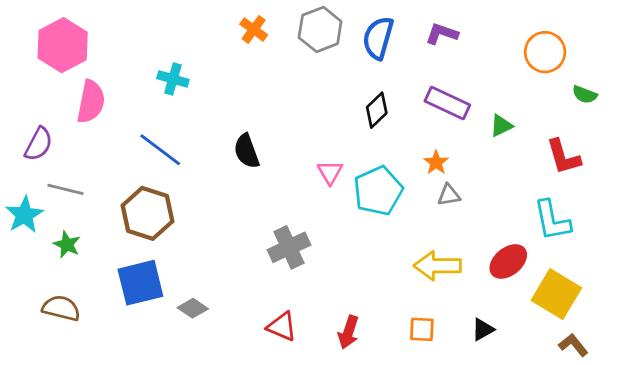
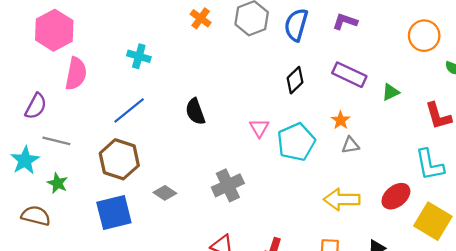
blue line: (160, 150) -> (129, 110), turned -76
brown semicircle: (61, 308) -> (36, 216), moved
gray diamond: (193, 308) -> (165, 193), moved

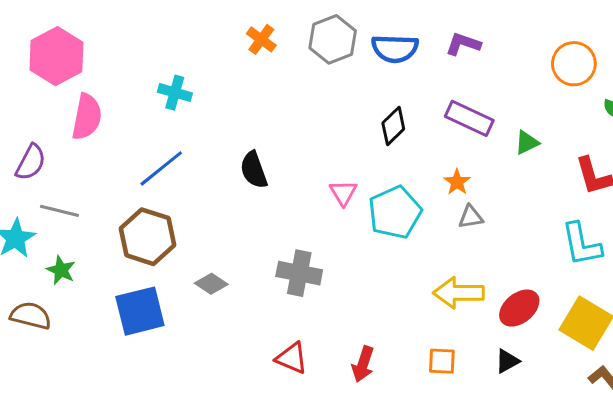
blue semicircle: (296, 25) -> (395, 49), turned -104
gray cross: (228, 185) -> (299, 273), turned 36
red ellipse: (396, 196) -> (519, 308), moved

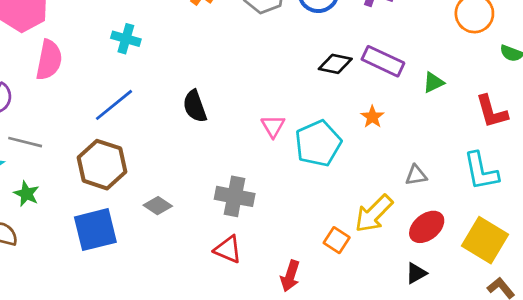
black diamond: (393, 126) -> (335, 64), moved, turned 56
gray triangle: (471, 217) -> (416, 175), moved
yellow arrow: (459, 293) -> (374, 214), turned -45
red triangle: (292, 358) -> (228, 249), moved
orange square: (442, 361) -> (337, 240), moved, turned 30

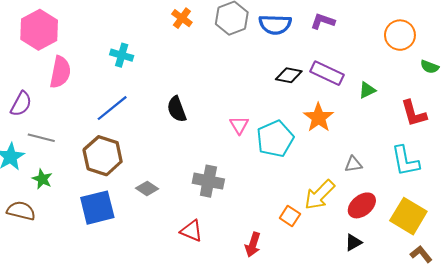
orange star: (372, 117) -> (318, 118), size x1.6
red triangle: (228, 249) -> (191, 231), moved

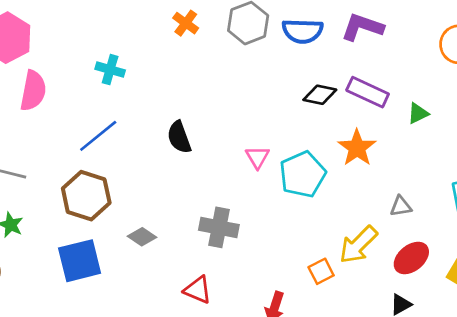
purple L-shape: (323, 21) -> (362, 27), size x1.4
orange square: (290, 216) -> (321, 271), turned 30

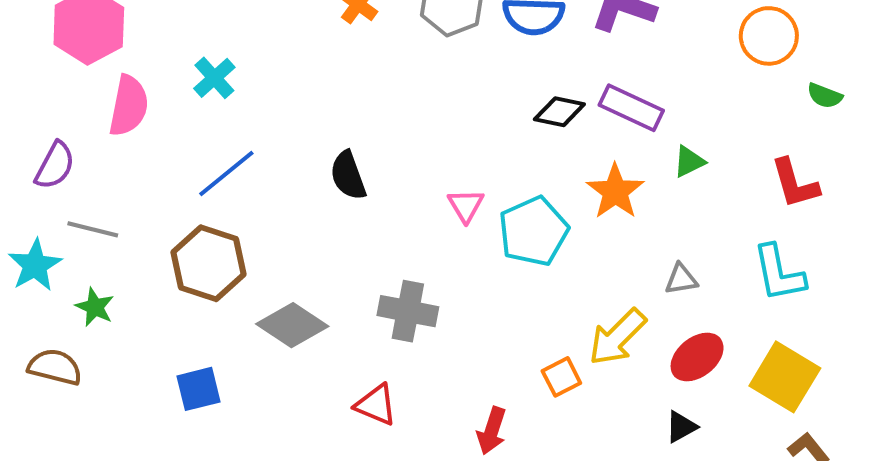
cyan cross: (110, 70) -> (214, 78), moved, turned 32
green triangle: (418, 113) -> (689, 162), moved
gray diamond: (142, 237) -> (292, 325), size x1.6
blue square: (80, 261) -> (198, 389), moved, size x0.7

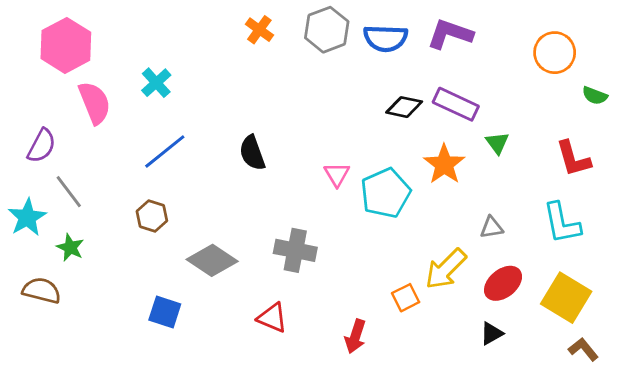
pink semicircle: (129, 106) -> (95, 103), turned -33
green triangle: (689, 162) -> (497, 143), turned -40
gray line: (93, 229) -> (69, 192), turned 39
brown hexagon: (208, 263) -> (152, 216), size x0.6
blue square: (198, 389) -> (165, 312), moved, turned 32

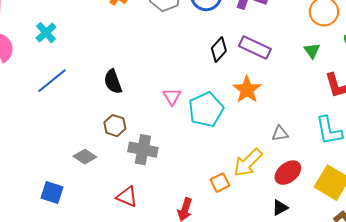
black diamond: (404, 107) -> (219, 50), turned -60
green triangle: (497, 143) -> (312, 51), moved
brown hexagon: (152, 216) -> (115, 126), moved
gray diamond: (212, 260) -> (85, 157), size x0.7

